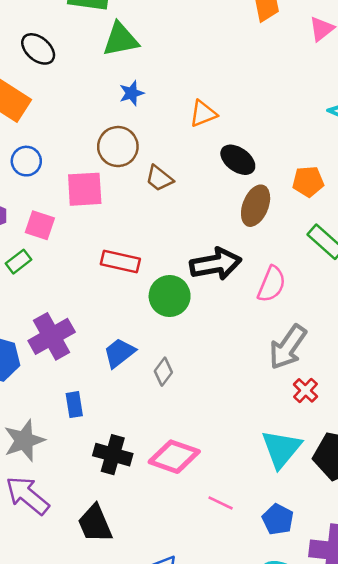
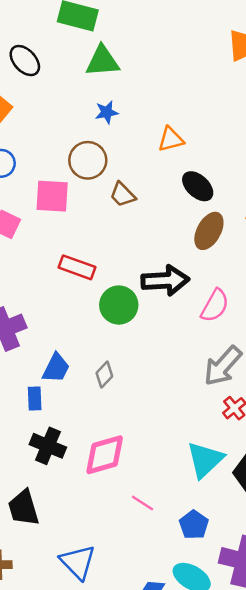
blue trapezoid: (119, 353) -> (56, 368), moved, turned 148
blue rectangle: (74, 405) -> (35, 398), moved
pink diamond: (174, 457) -> (105, 455), turned -42

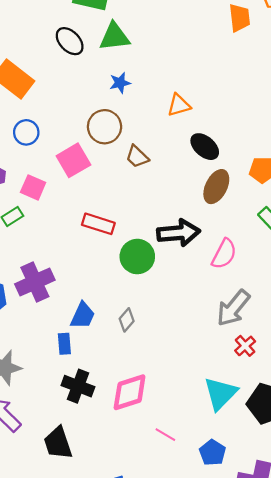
black ellipse: (25, 61) -> (70, 41), moved
pink square: (52, 196) -> (73, 160), turned -32

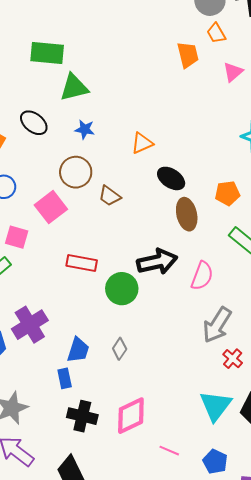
black ellipse: (70, 41) -> (34, 123), moved
blue star: (120, 83) -> (85, 129), turned 30
brown ellipse: (216, 187) -> (187, 214), turned -32

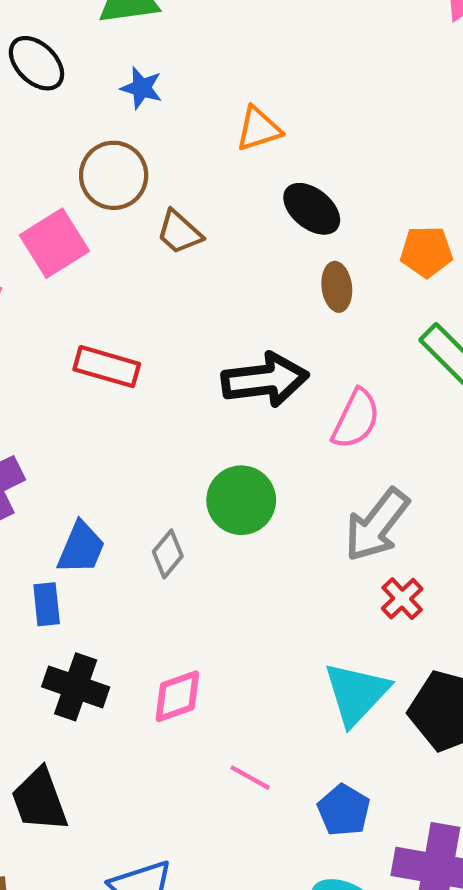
brown ellipse: (187, 214) -> (337, 287), size x0.7
green circle: (122, 289) -> (241, 500), moved
pink diamond: (131, 416) -> (177, 696), size x0.7

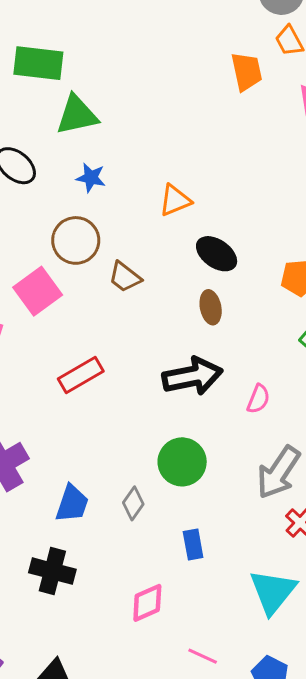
brown ellipse: (337, 287) -> (211, 307), moved
red rectangle: (107, 367) -> (81, 375), turned -42
pink semicircle: (356, 419) -> (258, 399), size x0.7
blue rectangle: (47, 604) -> (193, 545), moved
black cross: (76, 687) -> (52, 571), moved

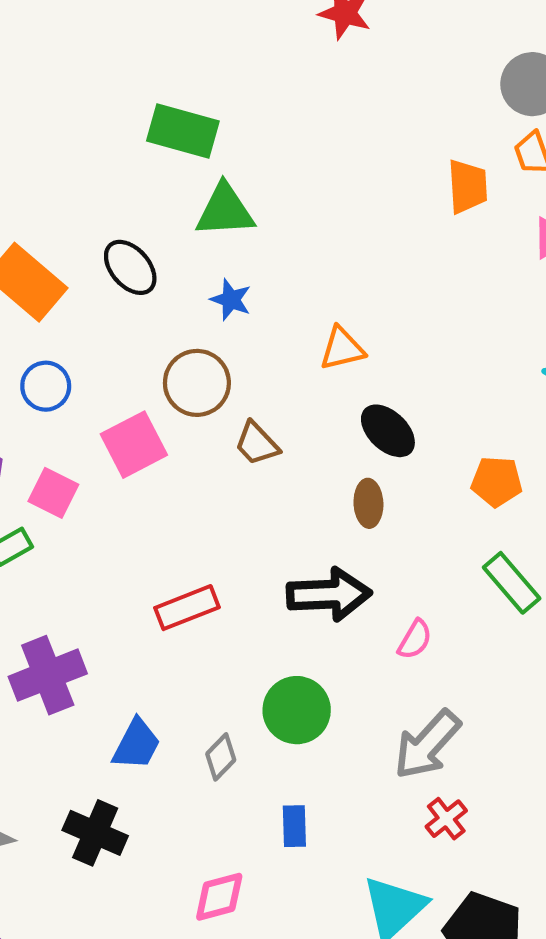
red rectangle: (81, 375) -> (187, 608), moved

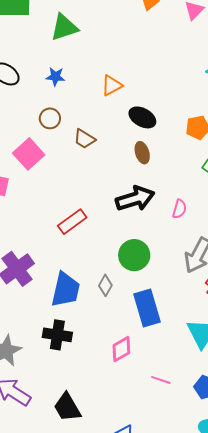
green triangle: (225, 210) -> (64, 27), moved
brown circle: (197, 383) -> (50, 118), size x0.7
blue trapezoid: (136, 744) -> (66, 290), size x1.4
blue rectangle: (294, 826) -> (147, 308), size x1.8

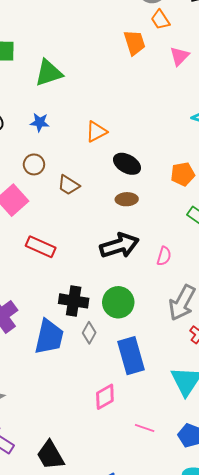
brown ellipse: (142, 153) -> (127, 199), turned -75
red rectangle: (72, 222) -> (41, 247), moved, turned 60
black cross: (57, 335) -> (74, 301), moved

